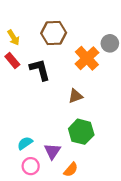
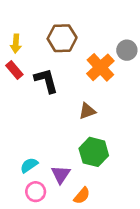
yellow arrow: (13, 38) -> (16, 44), turned 35

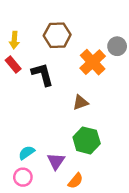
pink circle: (36, 192) -> (23, 177), moved

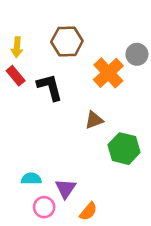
green hexagon: (87, 140) -> (124, 149), moved
cyan semicircle: (27, 153) -> (31, 179), turned 35
pink circle: (23, 177) -> (44, 207), moved

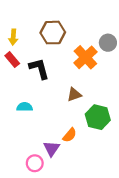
cyan semicircle: (31, 179) -> (25, 107), moved
orange semicircle: (88, 211) -> (70, 135), moved

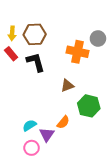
brown hexagon: (53, 33) -> (35, 34), moved
orange cross: (85, 57) -> (78, 52), turned -35
cyan semicircle: (25, 107) -> (29, 125), moved, turned -32

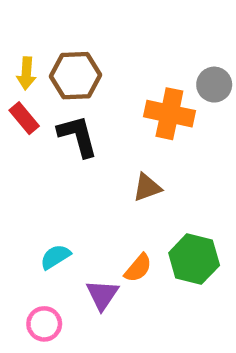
green hexagon: (89, 106) -> (194, 259), moved
cyan semicircle: (29, 125) -> (55, 257), moved
pink circle: (32, 148) -> (44, 324), moved

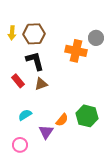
red rectangle: (24, 118) -> (18, 81), moved
brown triangle: (147, 187) -> (41, 84), moved

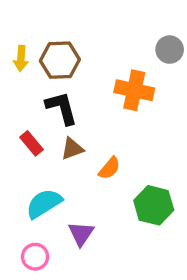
gray circle: (96, 38) -> (170, 50), moved
cyan semicircle: (25, 115) -> (44, 204), size x1.5
orange semicircle: (62, 120) -> (109, 168), moved

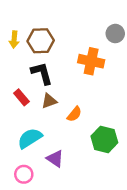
purple triangle: (81, 234) -> (55, 159), turned -30

